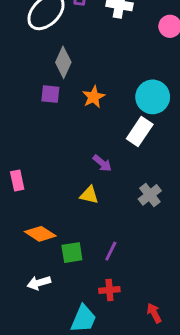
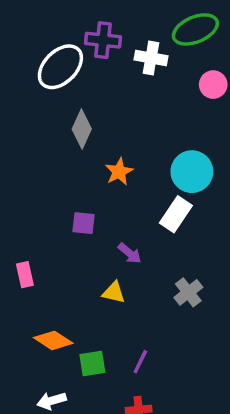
purple square: (50, 94) -> (84, 223), moved

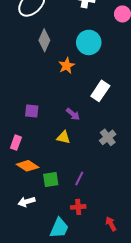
cyan circle: (192, 172) -> (89, 42), moved
purple square: (84, 223) -> (32, 111), moved
pink rectangle: (25, 275) -> (16, 143), moved, turned 32

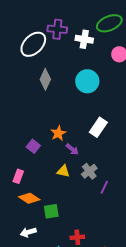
orange star: (67, 66) -> (58, 133), moved
purple square: (32, 111) -> (33, 146), turned 32
gray cross: (108, 137) -> (89, 171), moved
purple line: (79, 178) -> (104, 187), moved

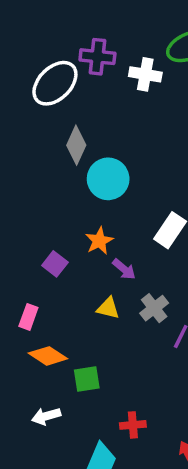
cyan circle: (87, 81) -> (108, 179), moved

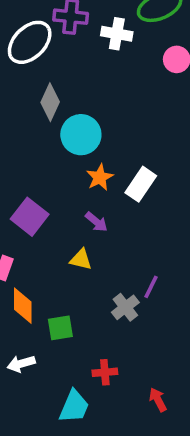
orange star: (99, 241) -> (100, 177), moved
purple square: (55, 264) -> (30, 217), size x1.5
gray cross: (154, 308) -> (125, 307), moved
orange diamond: (48, 356) -> (23, 306), turned 57

